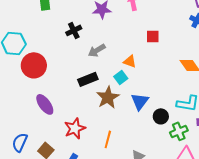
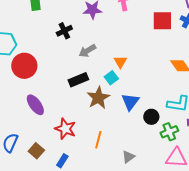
red square: (153, 36) -> (162, 21), moved, size x1.5
orange triangle: (130, 61) -> (120, 62), turned 40
red star: (75, 128) -> (65, 129), turned -30

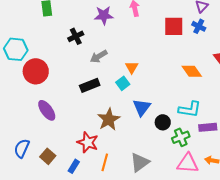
brown star: (98, 98) -> (109, 119), moved
red star: (65, 129) -> (88, 142), moved
orange line: (98, 140) -> (105, 162), moved
gray triangle: (128, 157) -> (140, 162), size x1.5

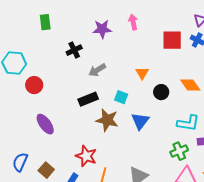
orange triangle: (132, 67) -> (142, 73), moved
red circle: (36, 71) -> (34, 85), size x0.7
cyan square: (123, 83) -> (121, 97), turned -32
brown star: (109, 119) -> (107, 120), moved, turned -30
black circle: (163, 122) -> (161, 92), moved

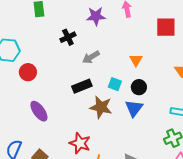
black circle: (161, 92) -> (139, 87), moved

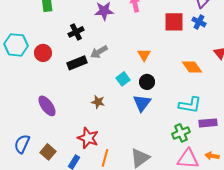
red circle: (28, 72) -> (43, 53), moved
cyan square: (115, 84) -> (123, 79), turned 32
black rectangle: (82, 86) -> (77, 63), moved
brown star: (101, 107) -> (98, 102), moved, size x0.6

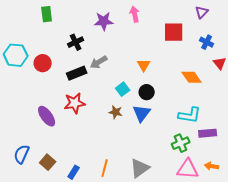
blue cross: (199, 22) -> (207, 42), moved
brown star: (98, 102) -> (116, 112), moved
red star: (88, 138) -> (75, 103), moved, turned -30

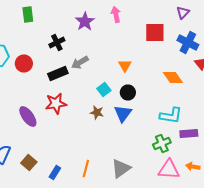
purple star: (104, 21) -> (85, 22), turned -30
blue cross: (207, 42) -> (188, 42), size x1.5

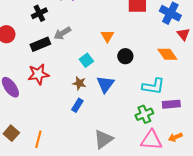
orange diamond: (173, 78) -> (167, 54), moved
black circle: (128, 92) -> (125, 56), moved
orange arrow: (193, 166) -> (175, 137), turned -32
orange line: (86, 168) -> (38, 139), moved
blue rectangle: (55, 172) -> (77, 105), moved

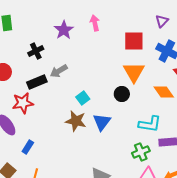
orange triangle: (107, 36) -> (134, 72), moved, size x1.6
red star: (38, 74) -> (23, 103), moved
brown star: (79, 83) -> (76, 121), size x1.5
blue rectangle: (77, 105) -> (28, 147), moved

